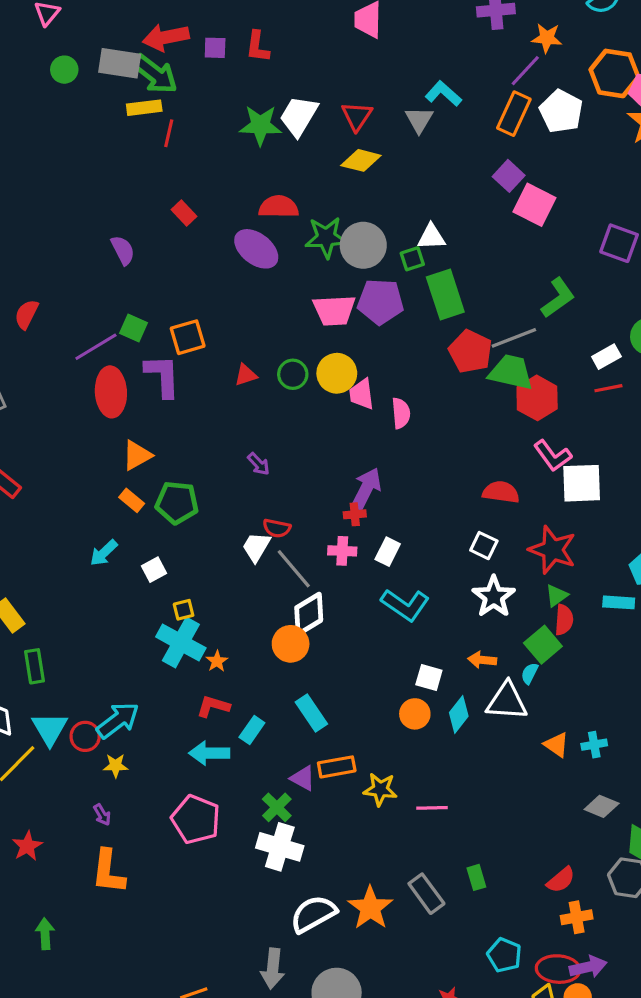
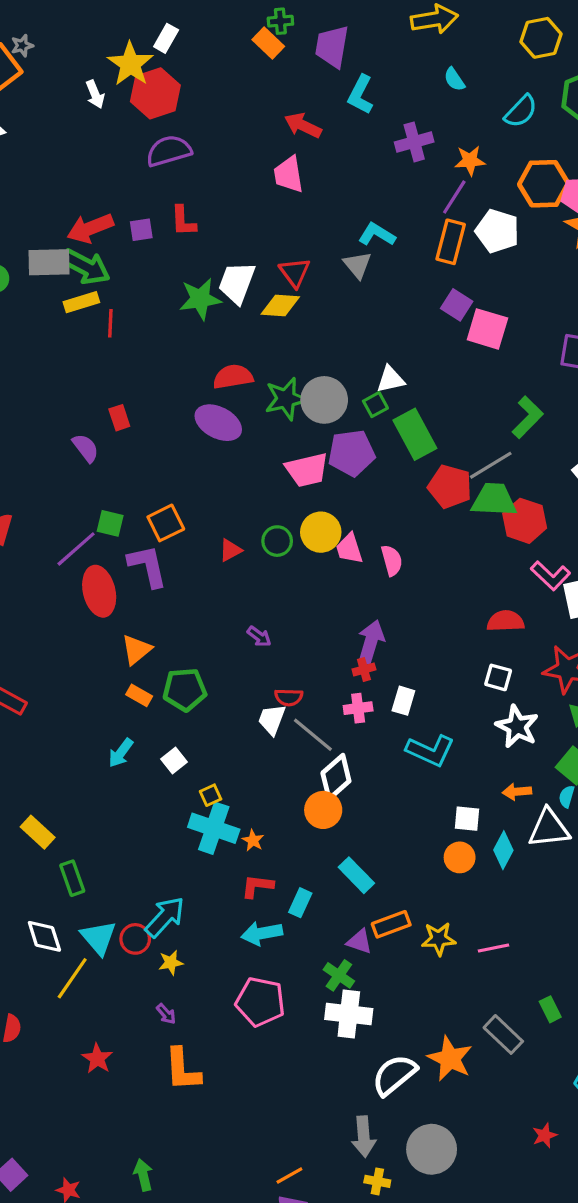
yellow diamond: (361, 160) -> (280, 306), moved
red rectangle: (184, 213) -> (119, 418), moved, turned 35
green arrow: (45, 934) -> (143, 1175), moved

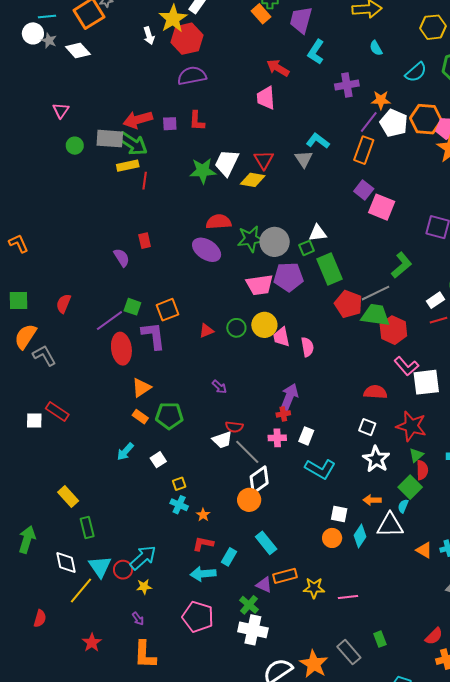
white pentagon: (497, 231) -> (394, 123), moved
white trapezoid: (272, 719) -> (222, 440), turned -135
cyan cross: (214, 828) -> (179, 505), size x0.6

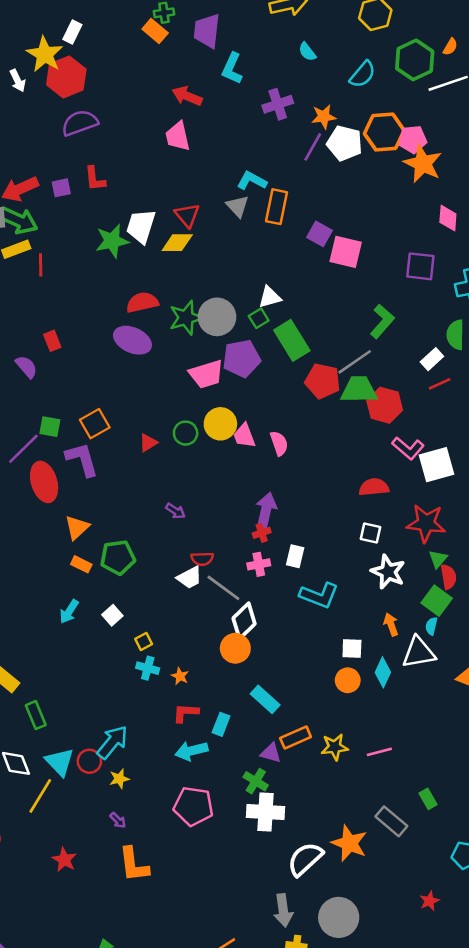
orange rectangle: (364, 150) -> (277, 207), moved
orange arrow: (372, 500) -> (391, 624), turned 78

